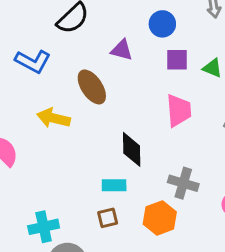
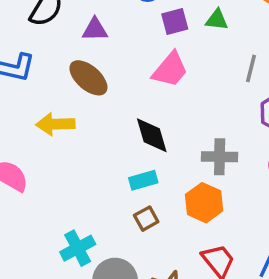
purple triangle: (122, 50) -> (95, 30), moved
pink trapezoid: (179, 111) -> (170, 70), moved, turned 60

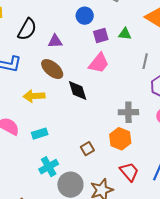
black diamond: (152, 135) -> (78, 90), moved
cyan rectangle: (143, 180) -> (40, 134), moved

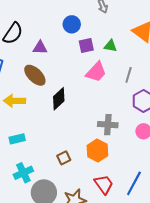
pink trapezoid: (99, 63) -> (96, 72), moved
black diamond: (78, 90) -> (59, 99), turned 60

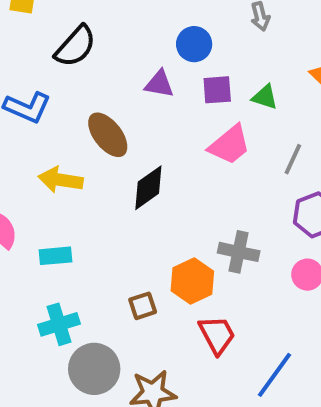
purple triangle: (40, 48) -> (159, 84), moved
orange hexagon: (97, 151) -> (192, 281), moved
red trapezoid: (104, 184) -> (217, 335), moved

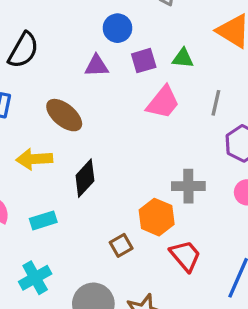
black diamond: (148, 188) -> (85, 178), moved
cyan cross: (59, 324) -> (35, 278), moved

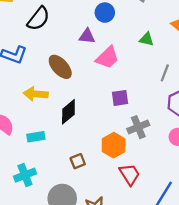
purple square: (144, 61) -> (120, 98), moved
pink trapezoid: (163, 102) -> (107, 58), moved
gray cross: (188, 186) -> (138, 127), turned -30
brown square: (121, 245) -> (78, 161), moved

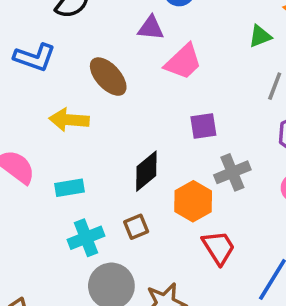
green triangle: (147, 39) -> (260, 36), moved, turned -35
black diamond: (68, 112) -> (146, 171), moved
cyan cross: (25, 175) -> (86, 238), moved

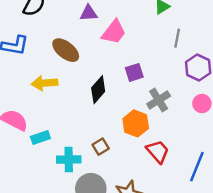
black diamond: (146, 171) -> (98, 90), moved
cyan rectangle: (70, 188) -> (40, 137), moved
cyan cross: (86, 238) -> (69, 159), turned 30

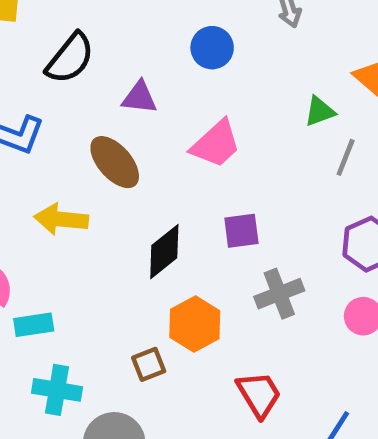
purple triangle: (89, 13) -> (139, 97), moved
gray line: (177, 38) -> (346, 157), moved
orange hexagon: (136, 123) -> (195, 324), moved
cyan cross: (69, 159) -> (57, 390), moved

